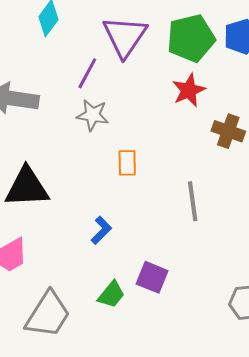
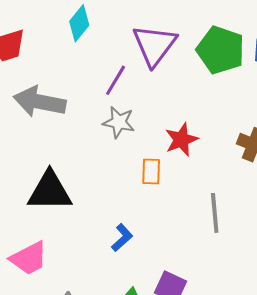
green pentagon: (191, 38) -> (221, 50), turned 30
red star: (189, 90) -> (181, 140), moved

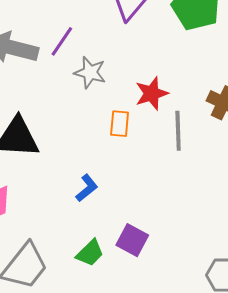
purple line: (116, 80) -> (62, 41), moved
gray line: (215, 213) -> (178, 131), moved

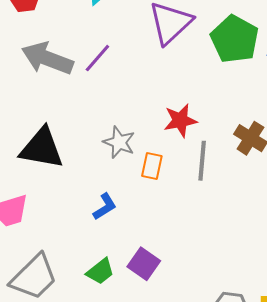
gray star: (90, 73) -> (119, 142), moved
orange rectangle: (120, 124) -> (152, 166), moved

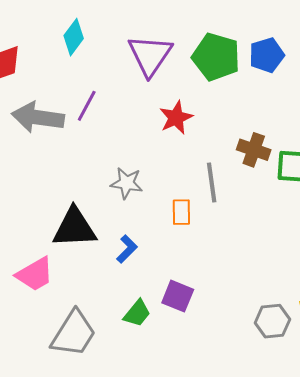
red star: (180, 120) -> (176, 118), moved
black triangle: (42, 148) -> (74, 228), moved
orange rectangle: (152, 166) -> (181, 212), moved

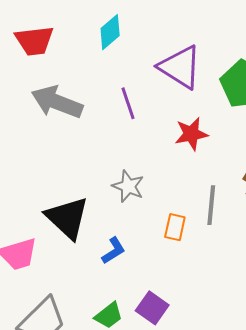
purple triangle: (150, 55) -> (180, 67), turned -45
purple line: (87, 106) -> (128, 103), moved, turned -60
black triangle: (74, 228) -> (67, 218), turned 33

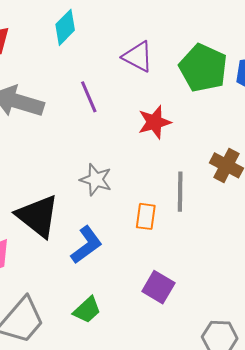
purple triangle: (180, 67) -> (138, 57), size x0.7
blue L-shape: (113, 251) -> (86, 245), size x1.4
purple square: (152, 308) -> (158, 287), moved

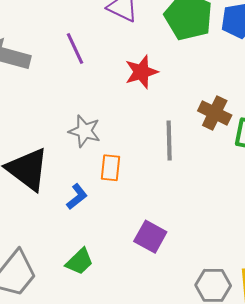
orange rectangle: (146, 216) -> (111, 168), moved
blue L-shape: (86, 245) -> (77, 197), size x0.7

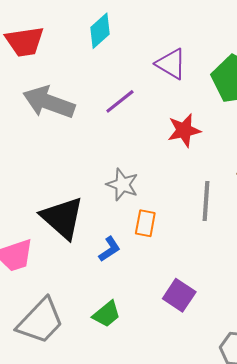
purple line: (75, 48) -> (120, 101), turned 72

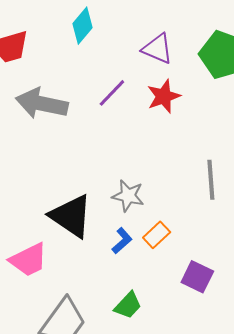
red star: (184, 130) -> (164, 96), moved
gray star: (122, 185) -> (128, 196), moved
orange rectangle: (145, 223) -> (157, 235), moved, turned 44

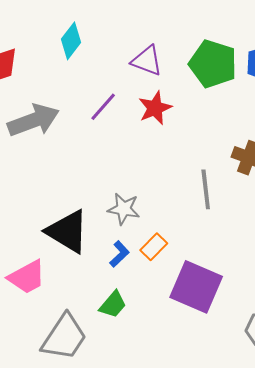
gray arrow: (42, 104) -> (33, 120), turned 150
purple square: (197, 277) -> (196, 287), size x1.6
green trapezoid: (128, 305) -> (113, 305), moved

